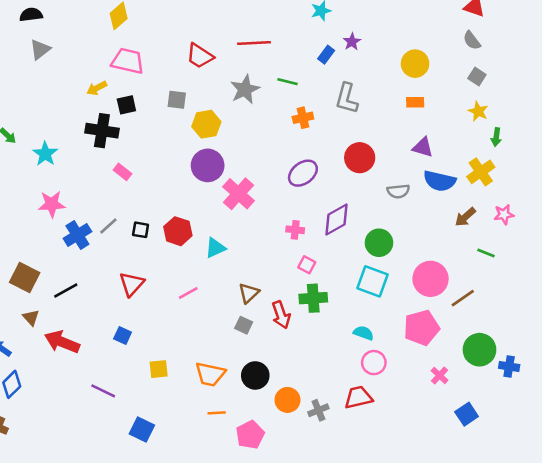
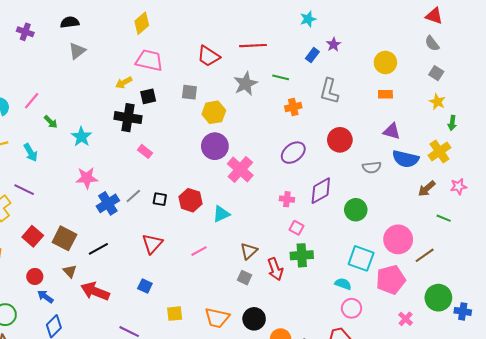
cyan square: (373, 281) -> (361, 258), moved

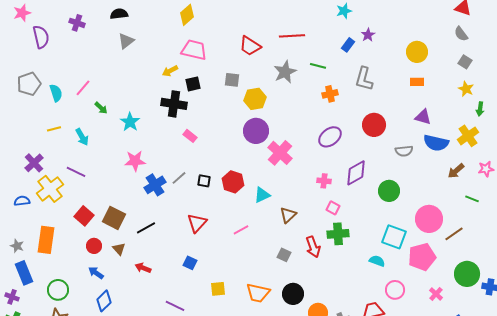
brown triangle: (249, 251) -> (288, 215), moved
red circle: (35, 276) -> (94, 246), moved
red arrow: (95, 291) -> (143, 268), size x0.6
pink circle: (352, 308) -> (395, 290), moved

